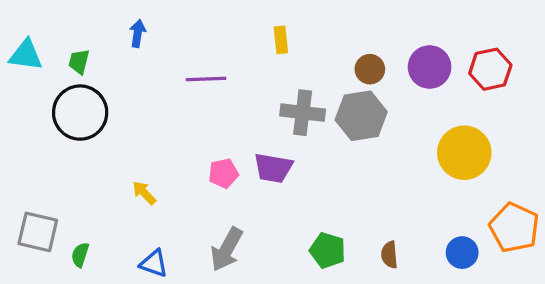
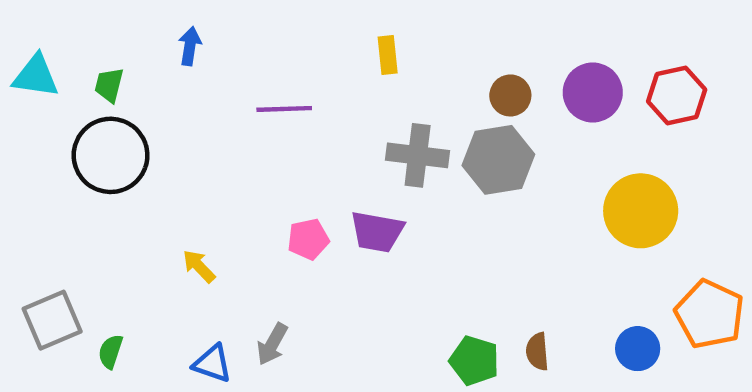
gray square: (38, 232) -> (52, 320), turned -36
gray arrow: (227, 249) -> (272, 344), moved, size x0.7
green pentagon: (328, 250) -> (474, 361), moved

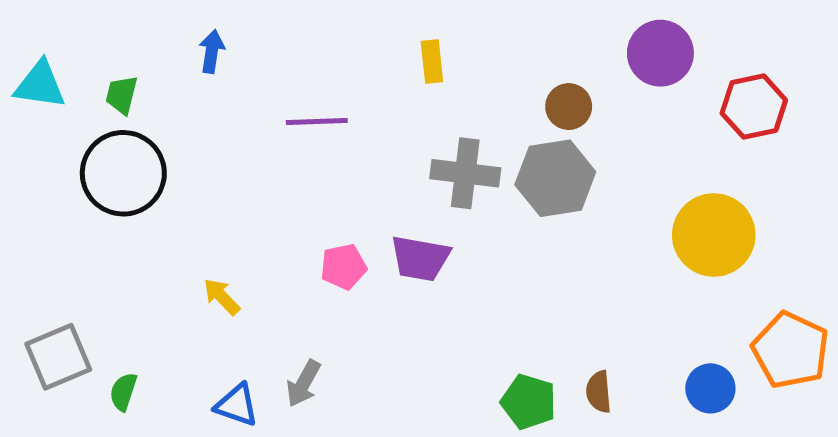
purple circle: (593, 92) -> (660, 53), moved

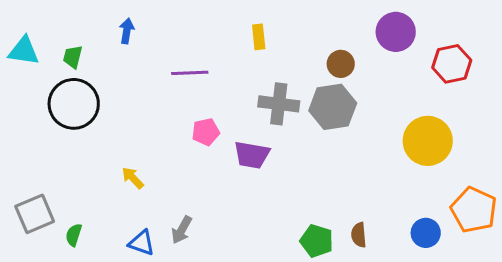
pink pentagon: (343, 267) -> (206, 132), moved

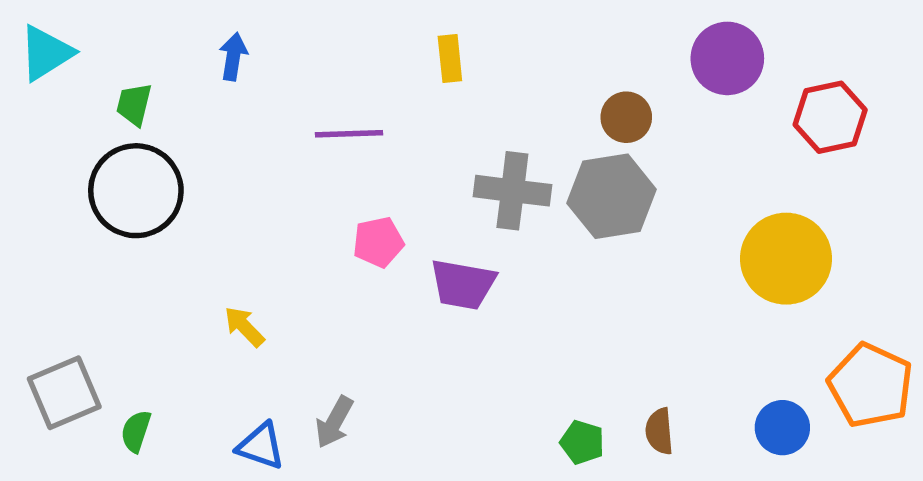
yellow rectangle: (259, 37) -> (450, 58), moved
cyan triangle: (24, 51) -> (46, 53), moved, turned -40
green pentagon: (317, 241) -> (582, 442), size x0.7

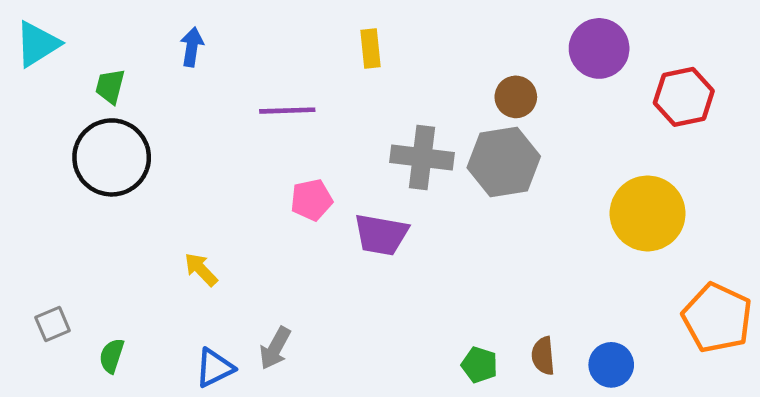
gray square: (64, 393) -> (53, 324), size x0.6
blue circle: (782, 428) -> (611, 365), moved
blue triangle: (261, 446) -> (215, 368), turned -45

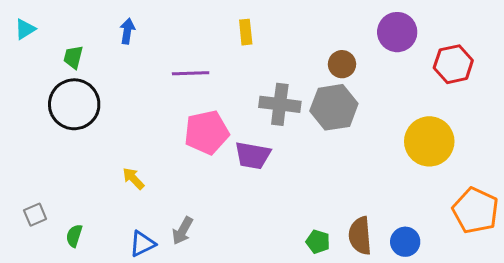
cyan triangle: (37, 44) -> (25, 29), size x0.7
pink pentagon: (311, 200) -> (207, 132), size x1.6
brown semicircle: (543, 356) -> (360, 236), size x1.5

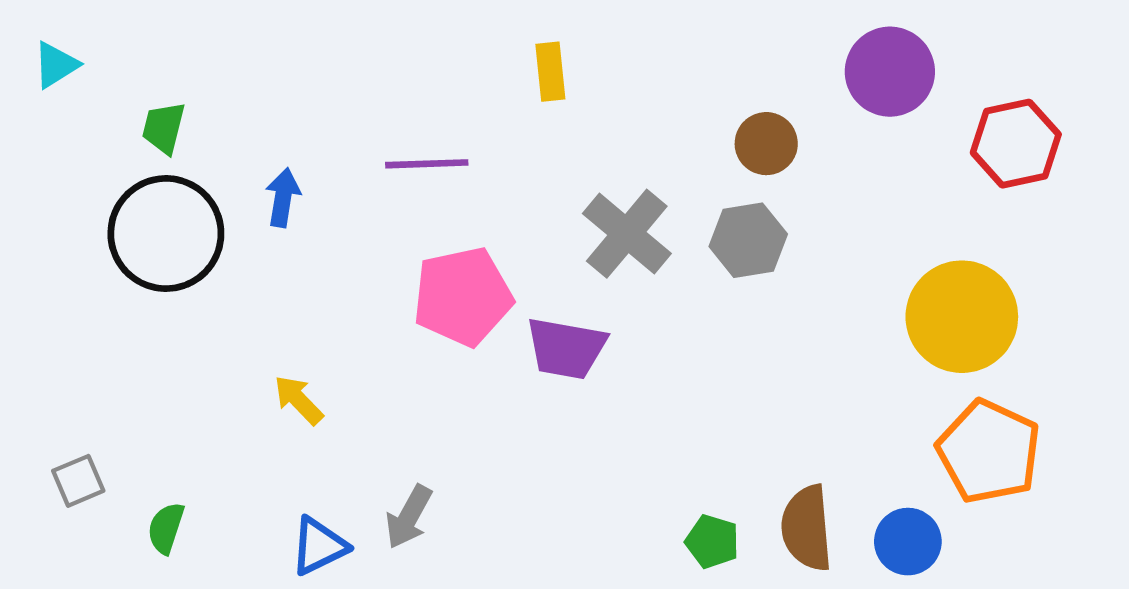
blue arrow: (127, 31) -> (283, 198), moved
gray cross: (280, 104) -> (627, 234), turned 33
gray hexagon: (334, 107) -> (748, 240), size x0.7
orange pentagon: (475, 211) -> (989, 452), moved

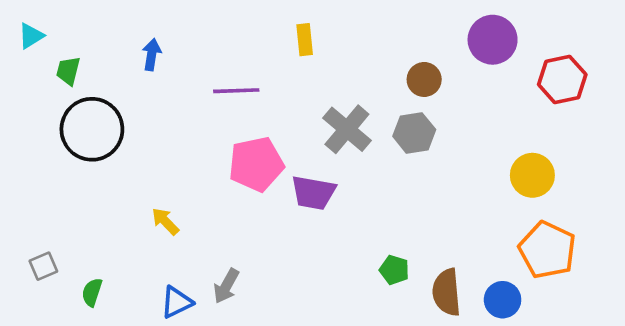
green trapezoid: (164, 128) -> (68, 71), moved
blue arrow: (283, 198) -> (152, 55), moved
yellow circle: (962, 317) -> (532, 175), size x0.7
green pentagon: (712, 542) -> (394, 270), moved

